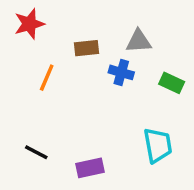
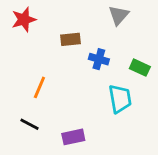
gray triangle: (139, 41) -> (119, 15), moved, turned -45
orange line: (47, 78) -> (39, 87), moved
cyan trapezoid: (158, 145) -> (120, 99), moved

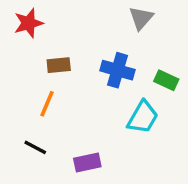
brown rectangle: (71, 39) -> (59, 65), moved
blue cross: (99, 59) -> (118, 70), size x1.4
cyan trapezoid: (120, 99) -> (143, 117), turned 40

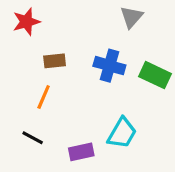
green rectangle: (166, 80) -> (155, 75), size x1.4
cyan trapezoid: (143, 117) -> (122, 133), moved

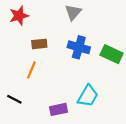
gray triangle: (131, 17) -> (73, 12), moved
black line: (33, 138) -> (14, 99), moved

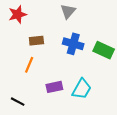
black line: (14, 99) -> (18, 102), moved
purple rectangle: (58, 109) -> (54, 87), moved

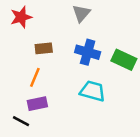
purple rectangle: (54, 87) -> (37, 104), moved
cyan trapezoid: (82, 89) -> (93, 91), moved, turned -105

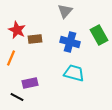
red star: (21, 17) -> (17, 30), moved, turned -30
green rectangle: (124, 60) -> (99, 35), moved, turned 36
orange line: (35, 77) -> (11, 58), moved

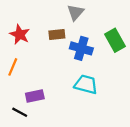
brown rectangle: (35, 39) -> (57, 34), moved

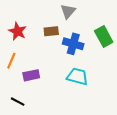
purple rectangle: (35, 96) -> (31, 75), moved

